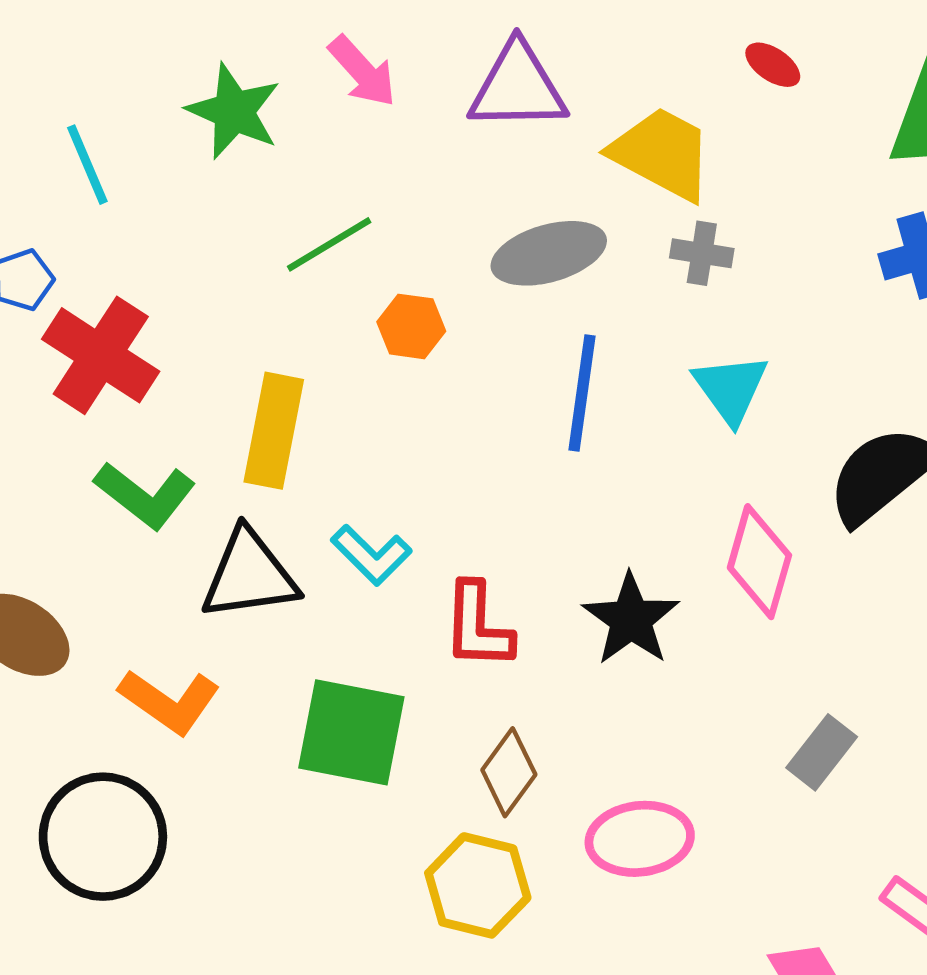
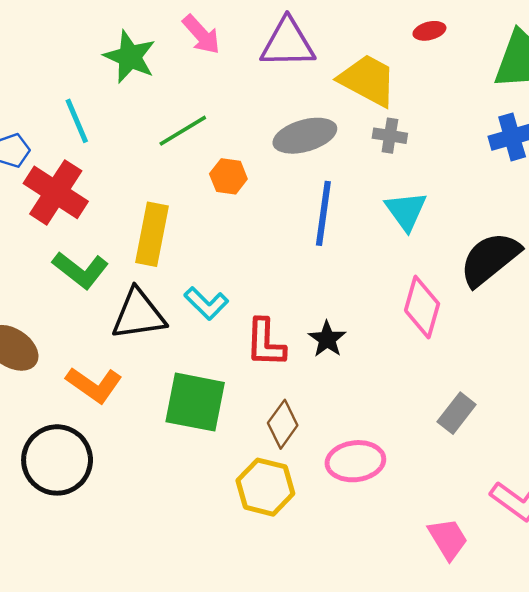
red ellipse: (773, 65) -> (429, 31), turned -48
cyan line: (87, 165) -> (77, 121), moved
black star: (631, 619) -> (327, 339), moved, size x0.7

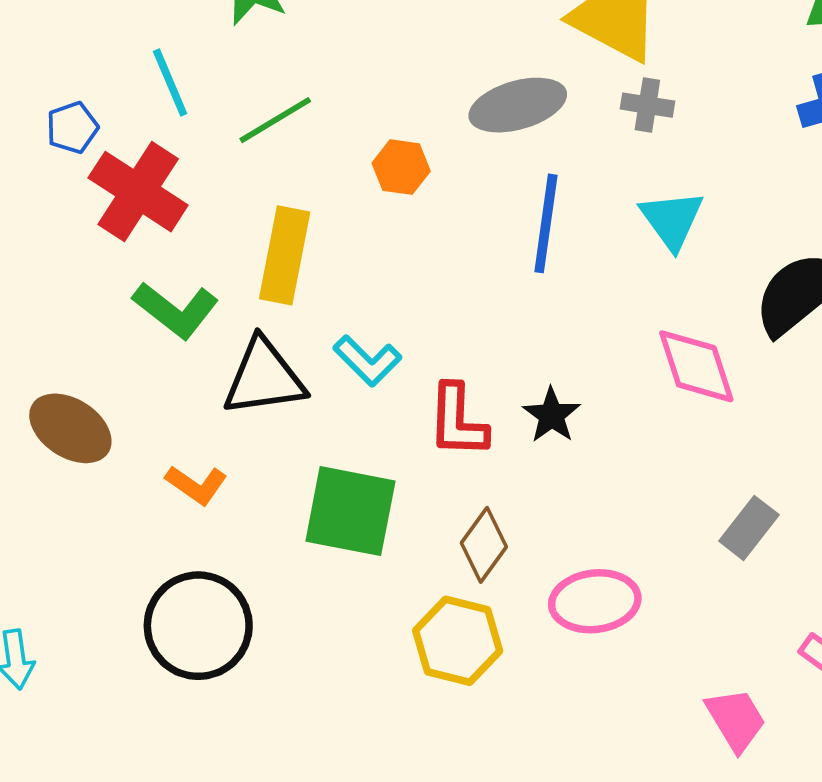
green line: (183, 131) -> (275, 120), moved
pink diamond: (422, 307) -> (696, 366), turned -34
orange L-shape: (94, 385) -> (196, 485), size x0.7
black circle: (57, 460) -> (198, 626), moved

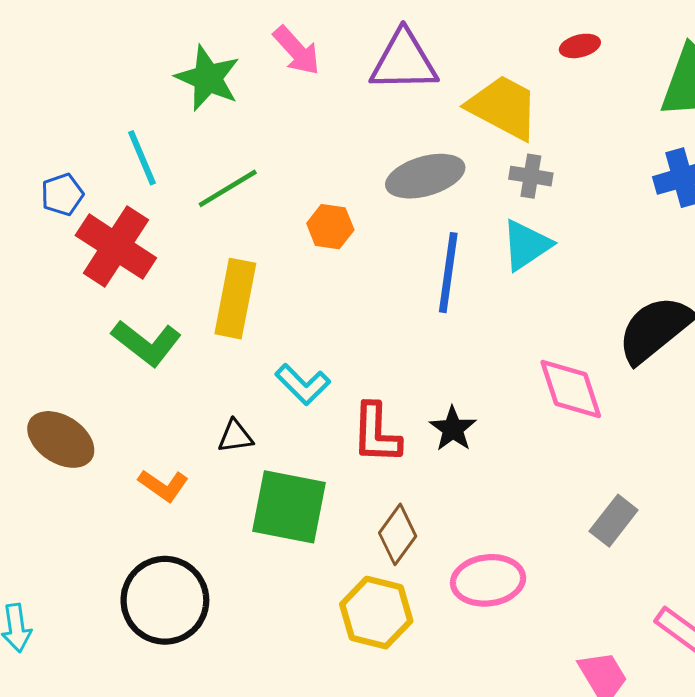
cyan triangle: (672, 220) -> (526, 245), moved, turned 32
black triangle: (264, 378) -> (235, 436), moved, size x0.5

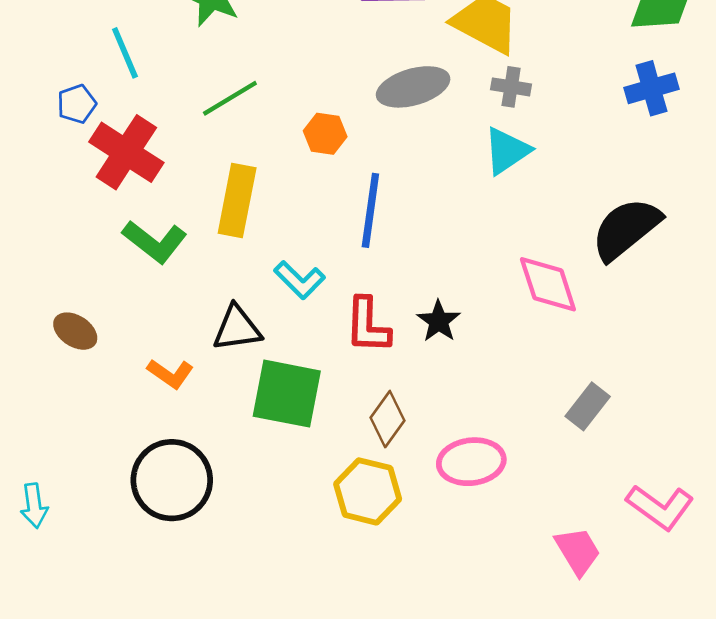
cyan line: (142, 158) -> (125, 53), moved
blue line: (448, 273) -> (370, 210), moved
black triangle: (235, 436) -> (237, 328), size x1.5
brown ellipse: (61, 439) -> (75, 331), size x0.7

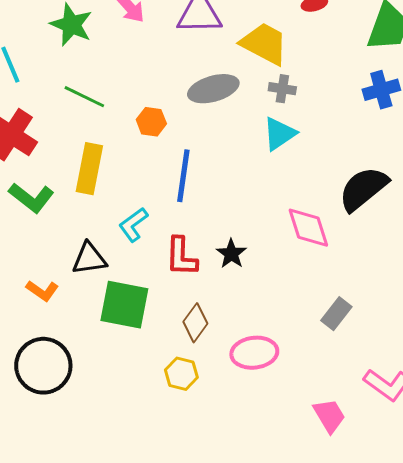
green line: (230, 98) -> (84, 97), turned 57
cyan L-shape: (300, 280) -> (133, 225), turned 99
yellow hexagon: (368, 491) -> (181, 374), size x0.7

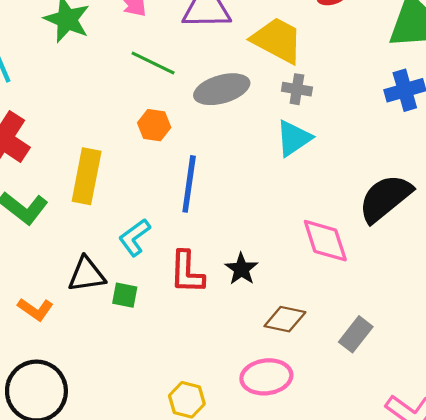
green line: (84, 97) -> (153, 63), moved
green square: (124, 305) -> (125, 295), moved, size x0.5
brown diamond: (195, 323) -> (285, 319), moved, turned 66

